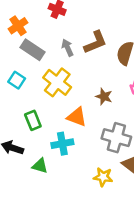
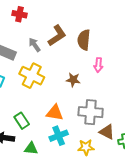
orange triangle: (77, 117) -> (55, 113), moved
green rectangle: (33, 120) -> (22, 121), moved
cyan cross: (62, 144) -> (59, 136), moved

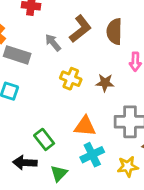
yellow cross: (32, 76) -> (71, 79), moved, size x0.7
green triangle: (31, 148) -> (59, 173), turned -48

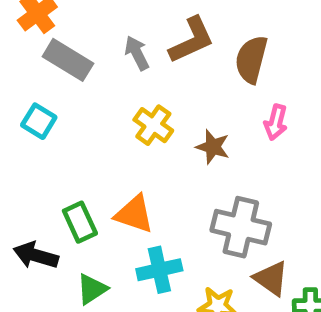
orange triangle: (85, 126) -> (134, 214), moved

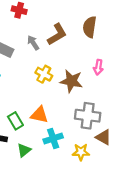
brown semicircle: (251, 59) -> (90, 27), moved
brown star: (213, 147) -> (71, 81), size x1.5

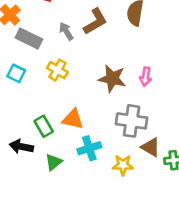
pink arrow: (98, 67) -> (146, 77), moved
yellow cross: (44, 74) -> (57, 70), moved

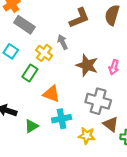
gray arrow: (66, 31) -> (63, 42), moved
green rectangle: (44, 126) -> (30, 73), moved, turned 56

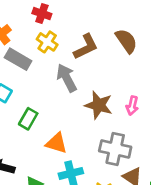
brown semicircle: (112, 15) -> (126, 41), turned 132
gray arrow: (63, 42) -> (67, 78), size x1.5
yellow cross: (44, 53) -> (47, 42), moved

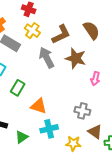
brown star: (99, 105) -> (76, 58), moved
gray cross: (115, 149) -> (82, 111), size x0.7

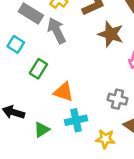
gray arrow: (47, 58) -> (57, 31), moved

